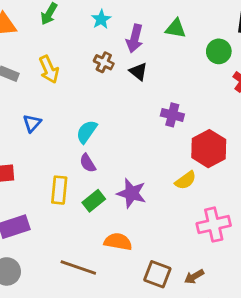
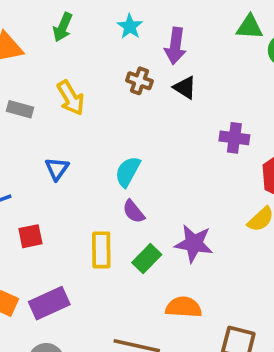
green triangle: (176, 28) -> (250, 27), moved

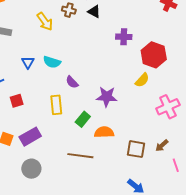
yellow arrow: (71, 98) -> (45, 22), moved
cyan semicircle: (128, 172) -> (52, 62), moved, turned -96
green rectangle: (147, 259) -> (83, 119), moved

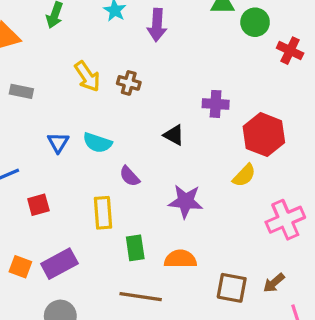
brown cross: (69, 10) -> (129, 83), moved
black triangle: (94, 12) -> (174, 135), moved
green rectangle: (83, 119) -> (135, 248), moved, turned -49

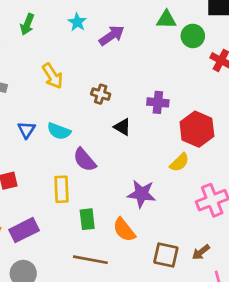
purple arrow: (157, 25) -> (112, 35), turned -130
brown cross: (129, 83) -> (101, 94), moved
purple semicircle: (130, 176) -> (85, 160), size x1.4
purple star: (186, 201) -> (142, 194), moved
orange semicircle: (180, 259) -> (124, 230), turned -130

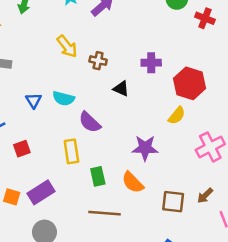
yellow arrow: (52, 76) -> (67, 46), moved

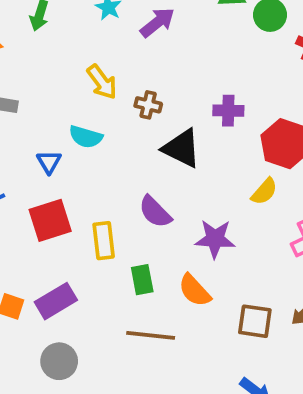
black triangle: (121, 89) -> (182, 148), size x1.6
cyan semicircle: (63, 98) -> (86, 137), moved
purple semicircle: (90, 122) -> (155, 212), moved
red square: (22, 149) -> (50, 220), moved, size x1.6

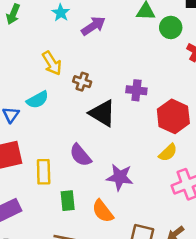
cyan semicircle: (86, 137) -> (38, 100), turned -50
yellow semicircle: (264, 191) -> (168, 153), moved

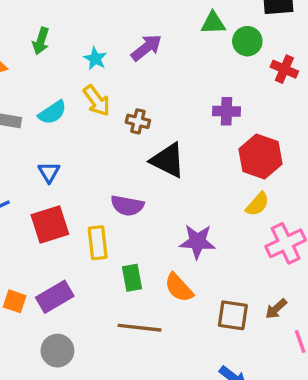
cyan star: (61, 13) -> (95, 59), moved
purple cross: (136, 90) -> (227, 111), moved
cyan semicircle: (38, 100) -> (52, 113), moved
purple semicircle: (80, 155) -> (127, 206), moved, turned -35

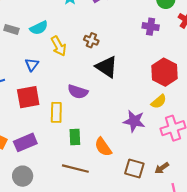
yellow arrow: (97, 101) -> (59, 46), moved
purple cross: (227, 111) -> (151, 27), moved
purple star: (197, 242) -> (134, 121), moved

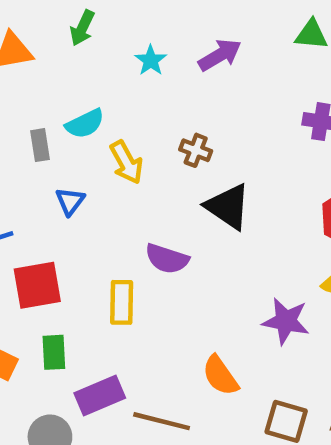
gray rectangle: (11, 29) -> (40, 145), moved, turned 64
red square: (28, 97) -> (37, 285), moved
green rectangle: (75, 137) -> (54, 352), moved
purple rectangle: (25, 142) -> (100, 395), moved

